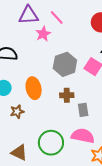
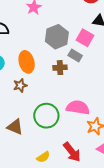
gray rectangle: (83, 110) -> (75, 56), moved, turned -48
brown star: (17, 112) -> (20, 85), moved

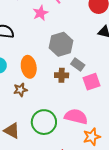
pink square: (85, 38) -> (91, 82), moved, turned 36

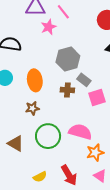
brown star: (20, 90) -> (32, 108), moved

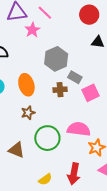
red arrow: (69, 175) -> (74, 174), turned 50

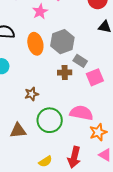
orange ellipse: (26, 85) -> (35, 44), moved
brown triangle: (16, 150) -> (18, 131), turned -30

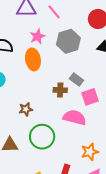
pink star: (40, 12) -> (37, 37), moved
gray hexagon: (62, 42) -> (68, 41), moved
pink semicircle: (81, 113) -> (75, 117), moved

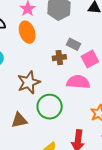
brown star: (26, 109) -> (29, 82), size x1.6

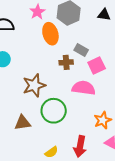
orange ellipse: (27, 32) -> (50, 34), moved

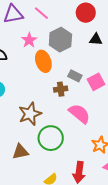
pink square: (97, 66) -> (96, 82), moved
pink semicircle: (84, 88) -> (79, 114), turned 35

